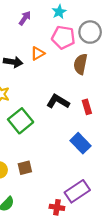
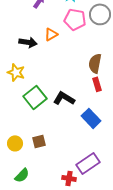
brown semicircle: (80, 64) -> (95, 63), moved
black L-shape: (58, 102) -> (64, 98), moved

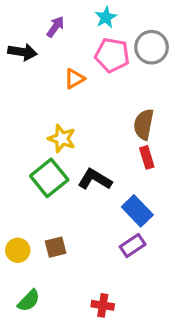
black arrow: (28, 42) -> (22, 52), moved
yellow star: (16, 72) -> (62, 139), moved
purple rectangle: (88, 163) -> (133, 246), moved, size x0.7

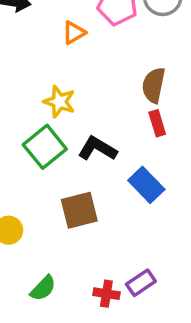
purple rectangle: (133, 246) -> (141, 283), moved
brown square: (56, 247) -> (79, 210), moved, size x1.5
green semicircle: (29, 301) -> (43, 288), moved

